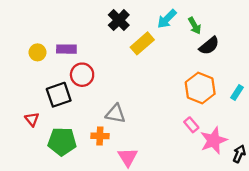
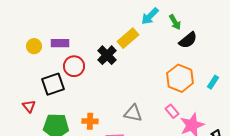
black cross: (119, 20) -> (107, 55), moved
gray triangle: (116, 114) -> (133, 113), moved

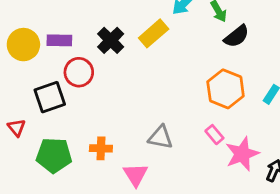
yellow circle: (34, 46) -> (23, 45), size x1.5
black cross: (107, 55) -> (111, 40), moved

